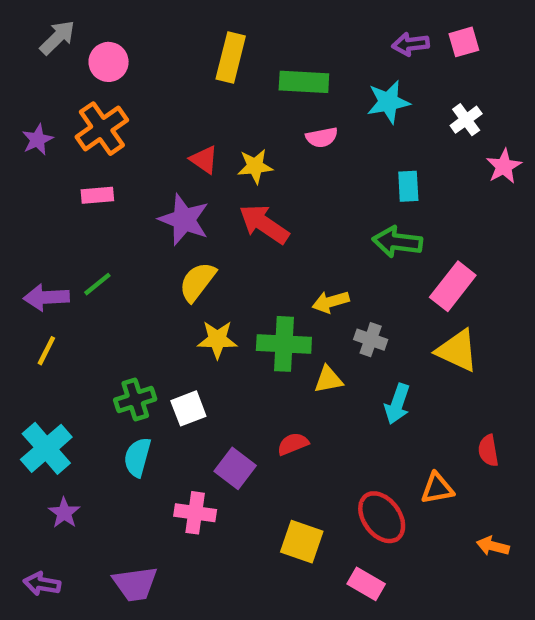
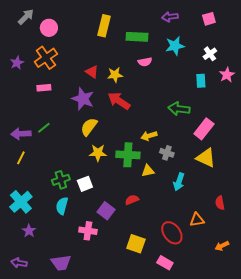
purple arrow: (411, 44) -> (170, 17), moved
cyan rectangle: (408, 186) -> (201, 81), moved
orange arrow: (493, 546) -> (222, 246), turned -40

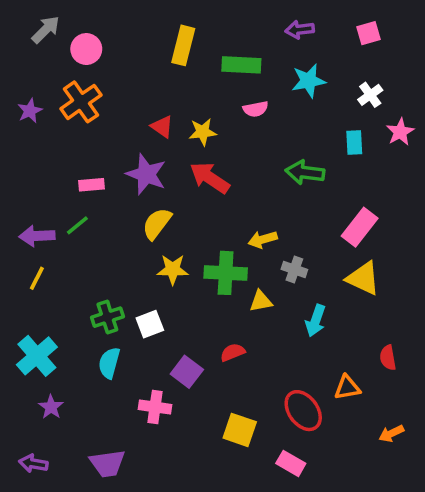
pink rectangle: (44, 88) -> (92, 185), moved
green arrow: (179, 109) -> (305, 172), moved

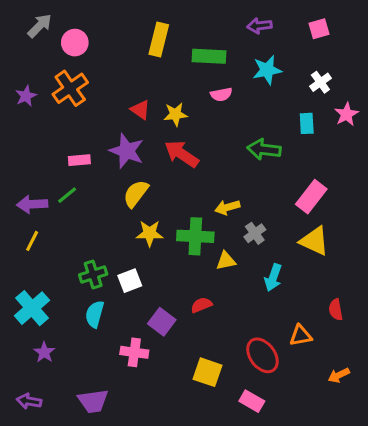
gray cross: (294, 269) -> (255, 233), turned 35

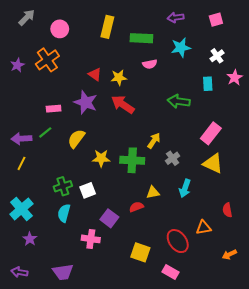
pink circle: (75, 43) -> (60, 29), moved
yellow semicircle: (136, 194) -> (76, 139), moved
yellow arrow: (227, 207) -> (154, 141), turned 140
yellow triangle: (226, 261) -> (153, 192), moved

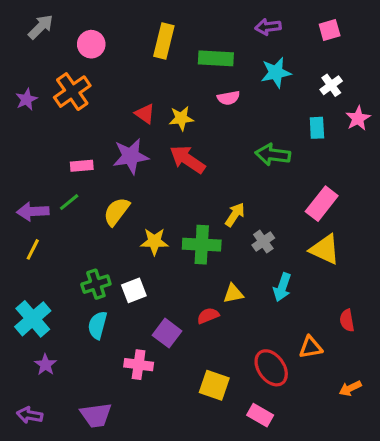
purple star: (86, 102) -> (131, 156), turned -30

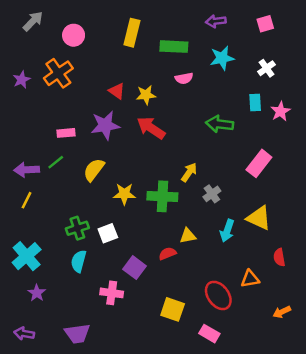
pink star: (358, 118) -> (280, 111), moved
yellow triangle: (325, 249) -> (259, 218), moved

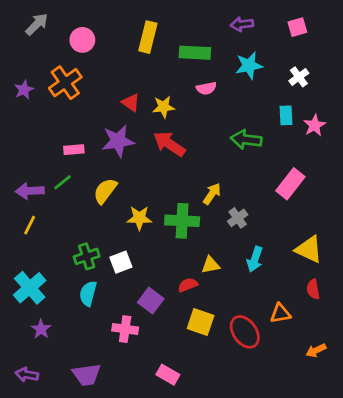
yellow triangle: (259, 218) -> (309, 249), moved
yellow square: (173, 309) -> (201, 322), moved
pink rectangle: (209, 334) -> (168, 375), moved

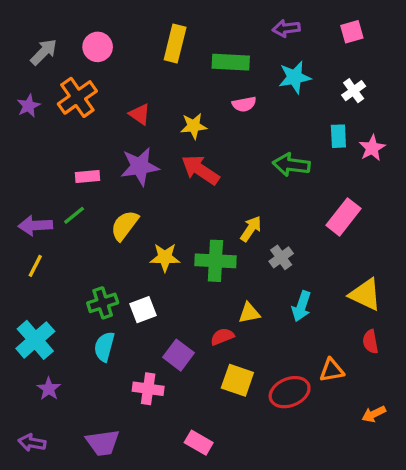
gray arrow: (37, 24) -> (44, 52), moved
red triangle: (131, 103) -> (140, 114), moved
red ellipse: (245, 332) -> (290, 392), turned -76

